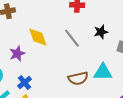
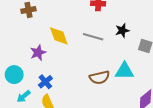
gray line: (72, 38) -> (93, 37), turned -36

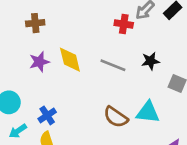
purple star: (38, 53) -> (39, 62), moved
brown semicircle: (100, 77) -> (116, 117), turned 42

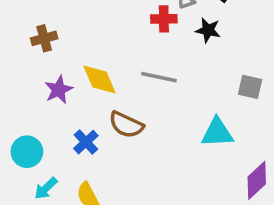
black star: (150, 61) -> (208, 30), moved, turned 30
blue cross: (47, 115) -> (86, 142), moved
brown semicircle: (116, 117) -> (126, 125), moved

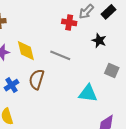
black star: (208, 30) -> (99, 41), moved
brown semicircle: (126, 125) -> (37, 79), turned 72

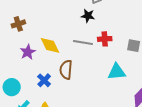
red cross: (69, 22) -> (105, 39), moved
black star: (99, 41) -> (88, 16), moved

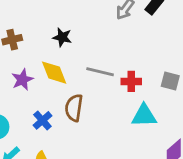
black star: (88, 16) -> (62, 37), moved
red cross: (105, 39) -> (131, 81), moved

